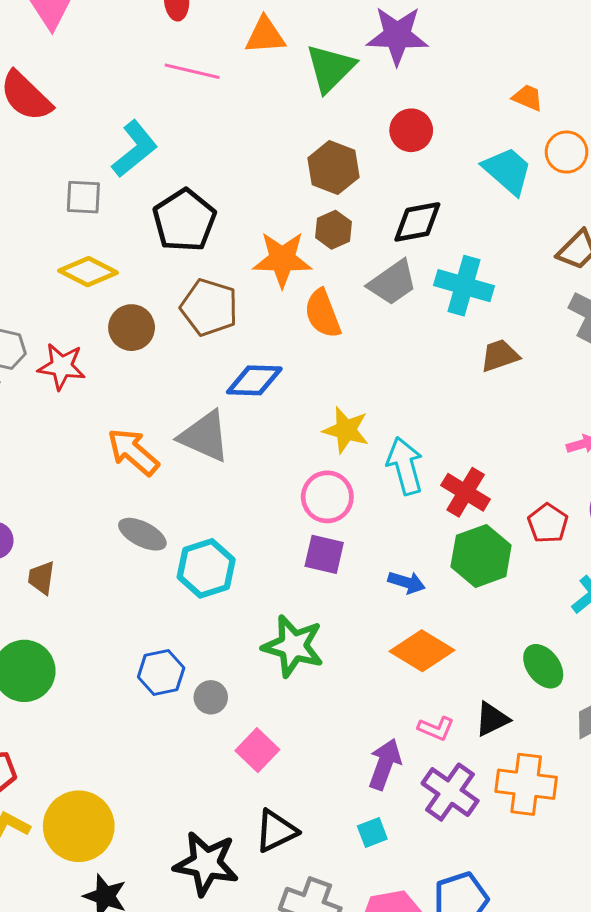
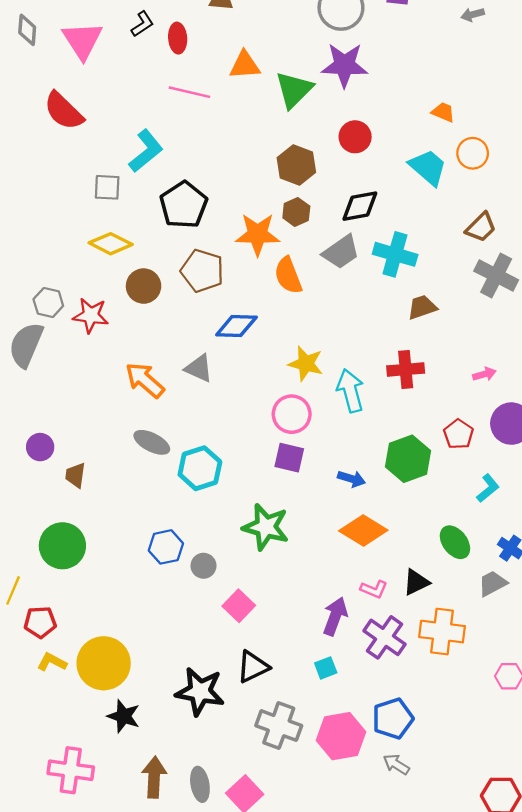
gray triangle: (205, 436) -> (199, 368), size x0.7
red cross: (466, 492) -> (406, 369), moved, turned -36

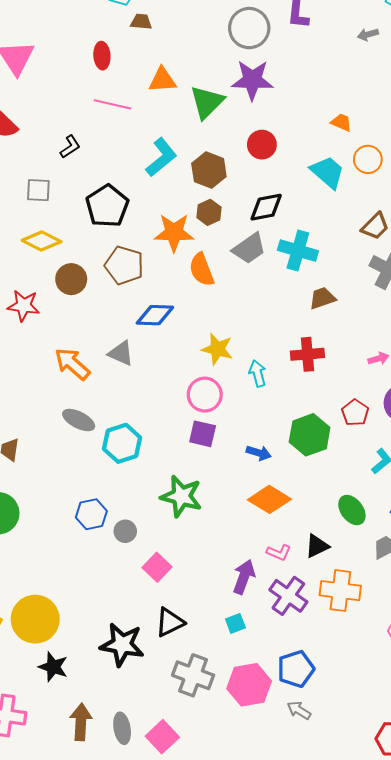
black L-shape: (142, 24) -> (70, 147), moved
cyan L-shape: (146, 151) -> (161, 157), moved
cyan arrow: (350, 391) -> (258, 373), size x0.7

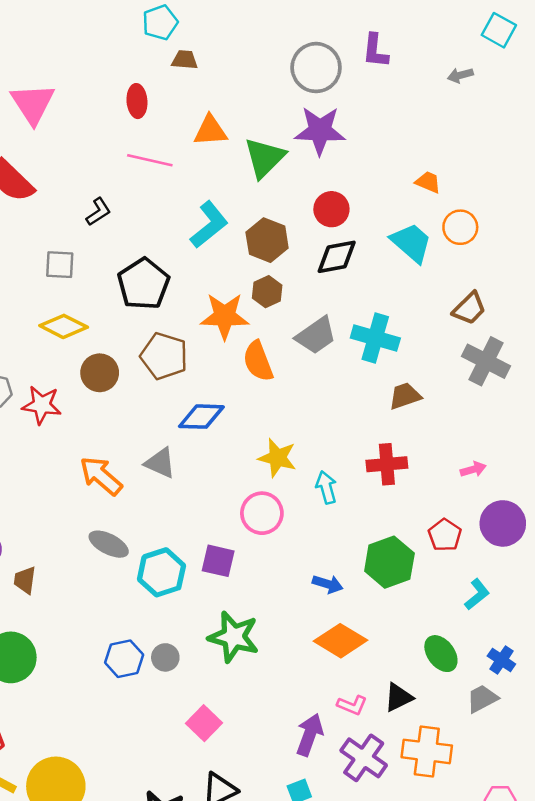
black diamond: (266, 207) -> (337, 257), moved
purple square: (203, 434) -> (218, 561), moved
gray circle: (125, 531) -> (165, 657), moved

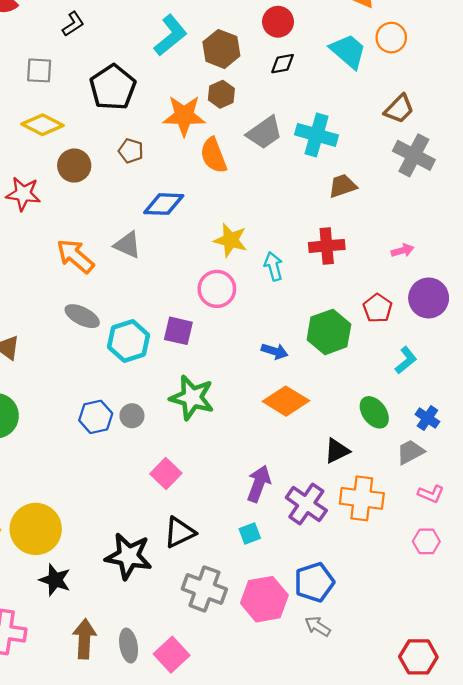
black diamond: (337, 257) -> (283, 64), size x0.7
brown pentagon: (164, 356) -> (131, 151), size x0.6
pink L-shape: (352, 705) -> (431, 494), moved

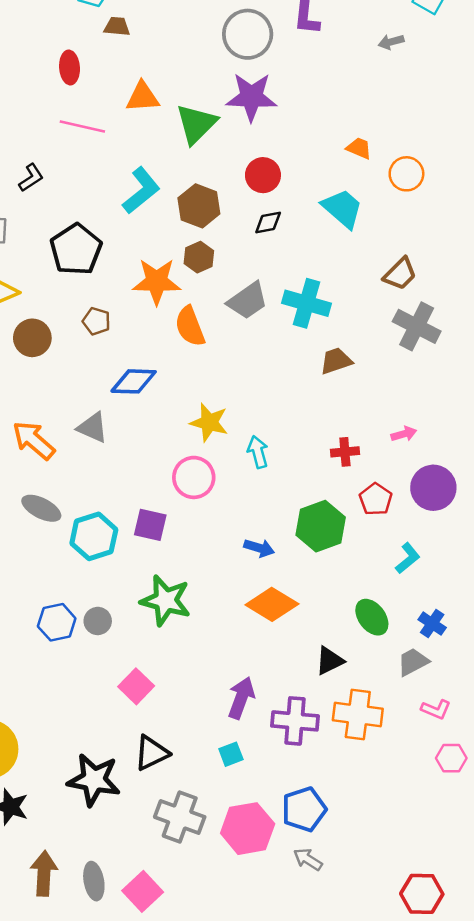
orange circle: (391, 38) -> (406, 174), moved
red cross: (327, 246) -> (345, 452), moved, size x0.7
purple cross: (306, 504) -> (295, 721), turned -30
pink hexagon: (426, 541) -> (451, 758), moved

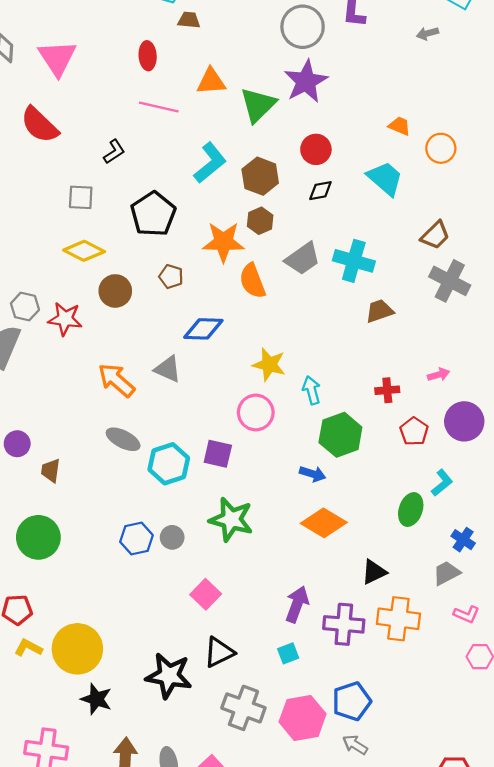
purple star: (251, 97) -> (306, 81), turned -30
green hexagon: (321, 526) -> (340, 435), moved
green ellipse: (372, 617) -> (411, 509), moved, turned 56

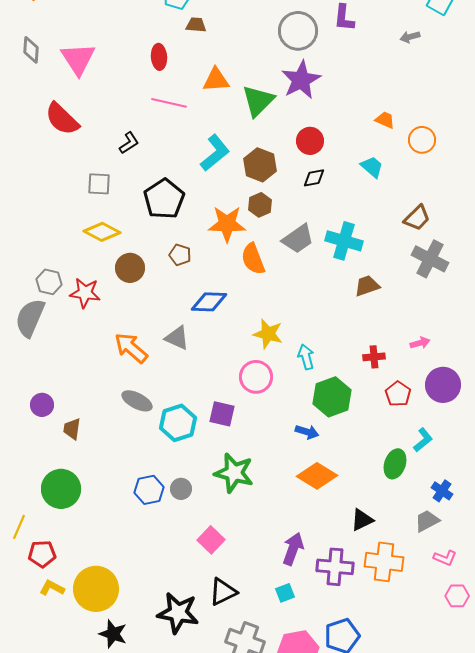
cyan trapezoid: (385, 178) -> (372, 167), size x0.7

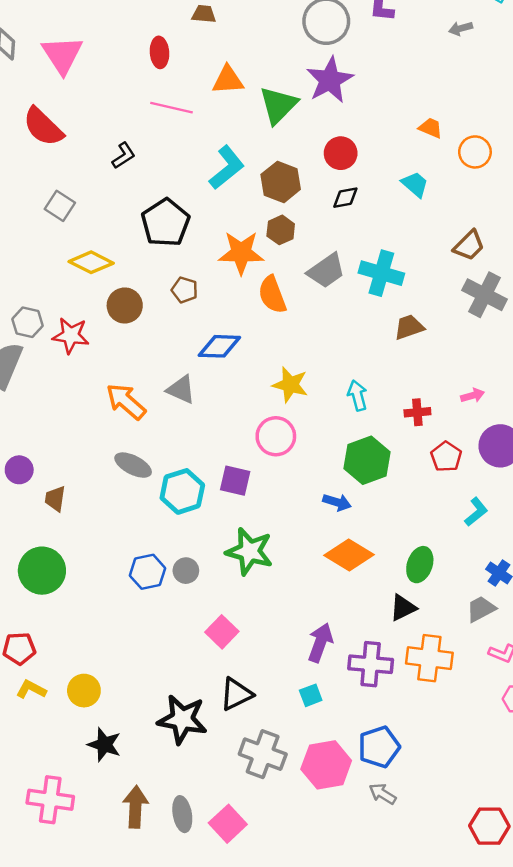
gray square: (99, 184) -> (60, 206), moved, turned 30
cyan arrow: (306, 357) -> (357, 395), moved
green ellipse: (395, 464) -> (420, 565), moved
yellow circle: (96, 589) -> (84, 691), size x0.6

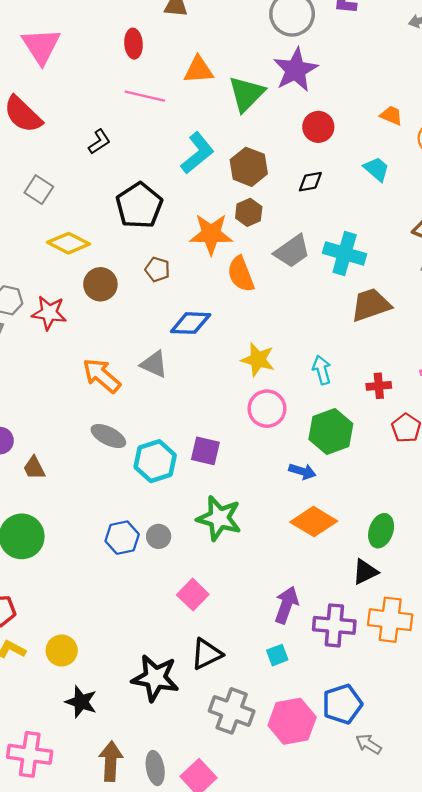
red circle: (341, 153) -> (318, 127), moved
brown trapezoid: (409, 327) -> (371, 305), size x1.4
pink circle: (276, 436) -> (267, 409), moved
brown trapezoid: (55, 499) -> (34, 468), turned -35
gray arrow: (383, 794) -> (369, 744), moved

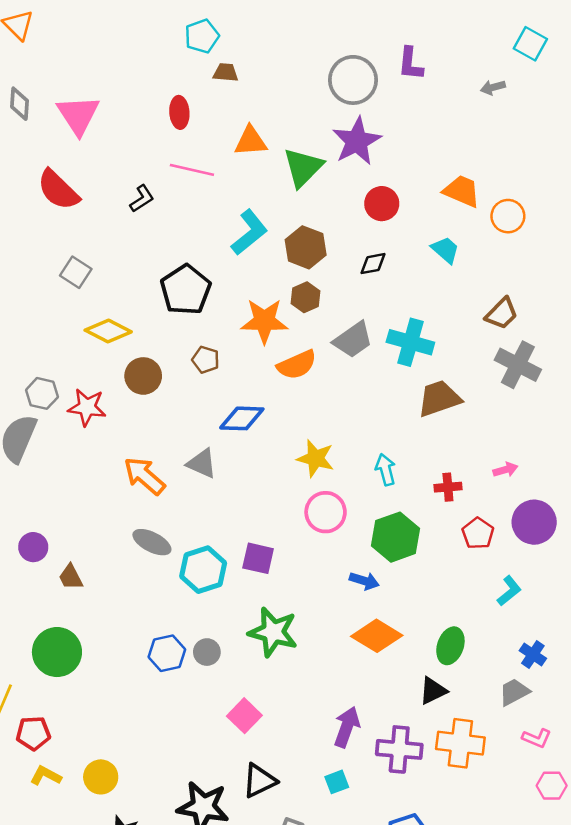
orange trapezoid: (391, 115) -> (462, 191), size x1.5
black L-shape: (99, 142) -> (142, 199), moved
orange semicircle: (241, 274) -> (297, 365), turned -93

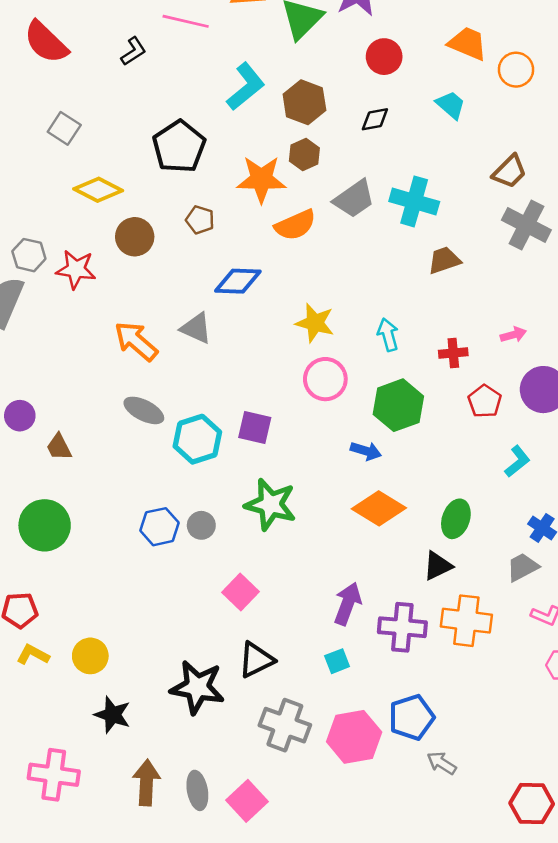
brown trapezoid: (439, 398) -> (444, 260), size x0.7

